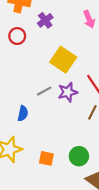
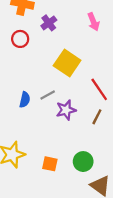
purple star: (68, 92) -> (66, 110), moved
blue semicircle: (23, 114) -> (25, 100), moved

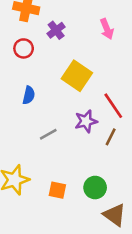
gray line: (48, 95) -> (48, 134), moved
blue semicircle: (25, 100) -> (29, 95), moved
purple star: (66, 110) -> (86, 121), moved

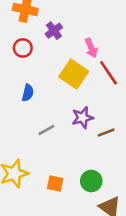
pink arrow: (107, 29) -> (91, 48), moved
red line: (113, 106) -> (109, 73), moved
brown line: (111, 137) -> (106, 133), turned 42

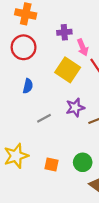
purple cross: (54, 31) -> (64, 32), moved, turned 32
red circle: (23, 48) -> (24, 47), size x1.5

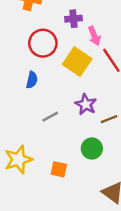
red circle: (24, 47) -> (43, 43), moved
purple star: (75, 107) -> (86, 104), turned -30
green circle: (83, 162) -> (92, 148), moved

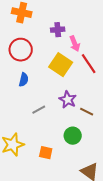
red circle: (43, 43) -> (21, 50), moved
brown line: (109, 119) -> (87, 112), turned 48

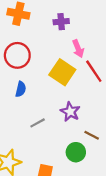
purple cross: (58, 30) -> (61, 22), moved
brown line: (87, 112) -> (92, 135), moved

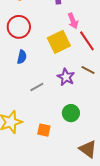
yellow square: (62, 72) -> (59, 42), turned 30
brown line: (92, 135) -> (88, 70), moved

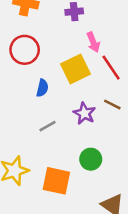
blue semicircle: (22, 57) -> (42, 88), moved
orange square: (44, 130) -> (56, 181), size x1.6

